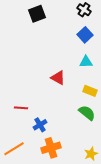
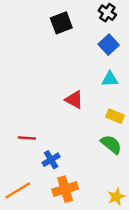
black square: (37, 14) -> (61, 23), moved

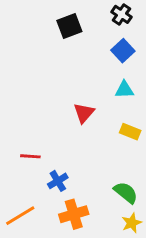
red triangle: (74, 100) -> (84, 113), turned 42
green semicircle: (111, 144) -> (126, 192), moved

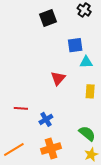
blue square: (123, 51) -> (75, 45), moved, turned 35
yellow rectangle: (130, 132) -> (90, 91), turned 72
blue cross: (58, 181) -> (46, 119), moved

